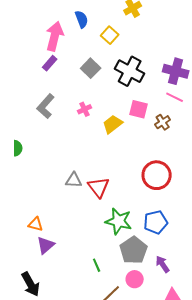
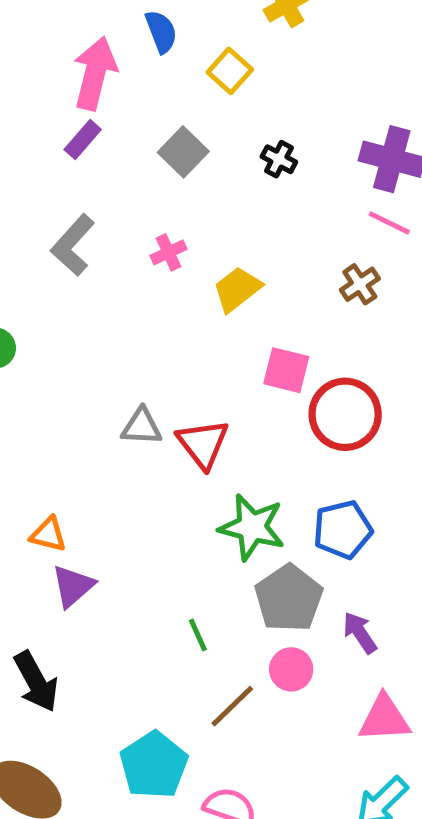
black cross: (130, 71) -> (279, 159), size x0.5
pink square: (139, 109) -> (286, 370), moved

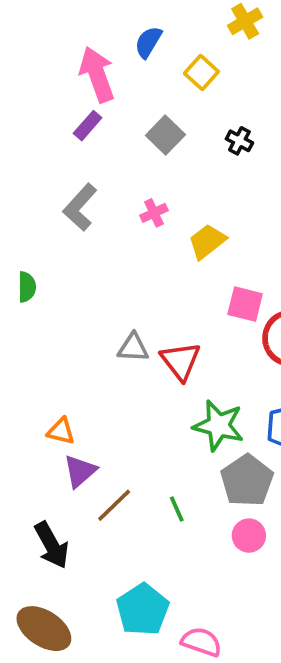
blue semicircle: (161, 32) -> (148, 42), turned -128
pink arrow: (95, 73) -> (97, 74), turned -34
brown line: (232, 706) -> (114, 505), moved

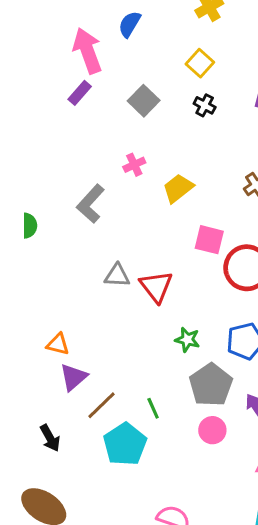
yellow square: (201, 72) -> (200, 63), moved
gray L-shape: (80, 207) -> (91, 204), moved
green star: (219, 425) -> (187, 340), size x0.6
black arrow: (52, 545) -> (50, 438), size x0.7
cyan pentagon: (143, 610) -> (125, 444), moved

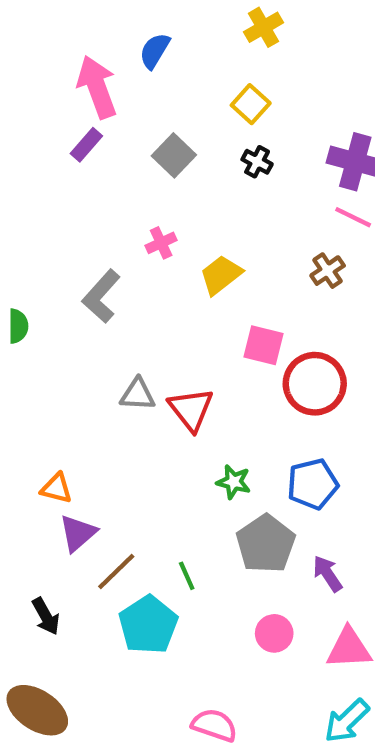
pink circle: (212, 430) -> (274, 633), moved

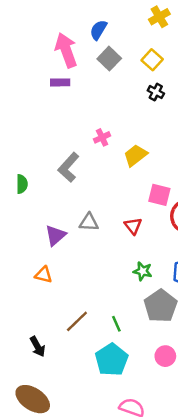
purple rectangle: (86, 145) -> (60, 82), turned 48
gray square: (174, 155) -> (109, 59), moved
red triangle: (191, 409) -> (133, 226), moved, size x0.7
purple triangle: (78, 533) -> (55, 235), moved
cyan pentagon: (148, 625) -> (112, 360), moved

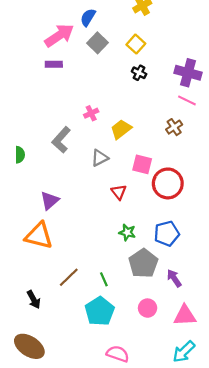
pink arrow: (66, 50) -> (59, 35), turned 76
gray triangle: (89, 222) -> (100, 158), moved, turned -30
orange triangle: (43, 275) -> (39, 236), size x1.8

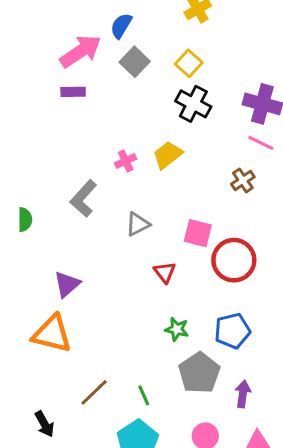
black cross: (139, 73) -> (193, 104), size x1.6
yellow trapezoid: (121, 129) -> (168, 155), moved
purple arrow: (174, 278) -> (243, 394), turned 42

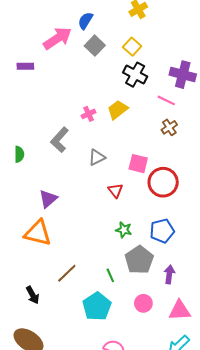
purple rectangle: (73, 92) -> (25, 66), moved
pink line: (261, 143) -> (166, 100), moved
green line: (144, 395) -> (110, 275), moved

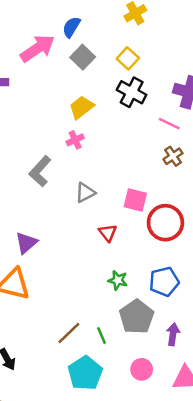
yellow trapezoid: (118, 110) -> (81, 107), moved
brown line: (67, 273) -> (69, 333), moved

